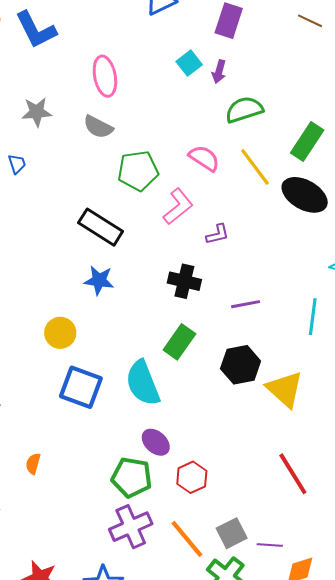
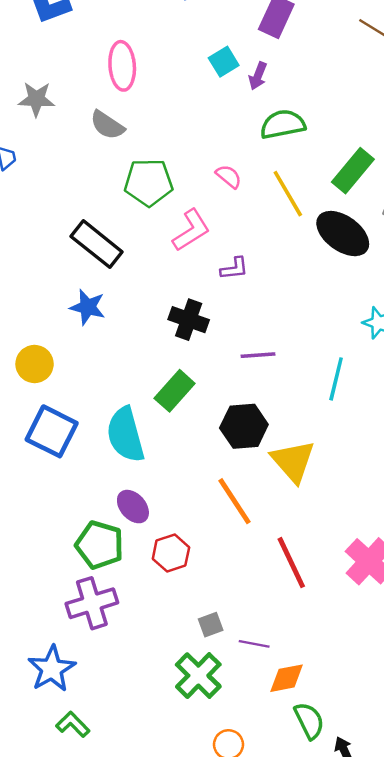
pink semicircle: (204, 158) -> (229, 176), size x0.7
gray square: (232, 533) -> (211, 625), size x0.7
orange line: (187, 539) -> (235, 501), moved

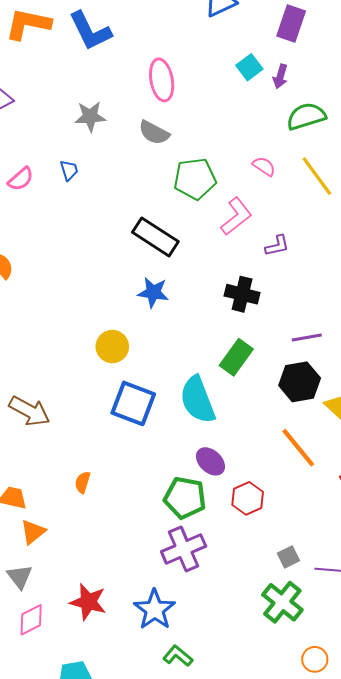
purple line: (258, 355) -> (307, 337), moved

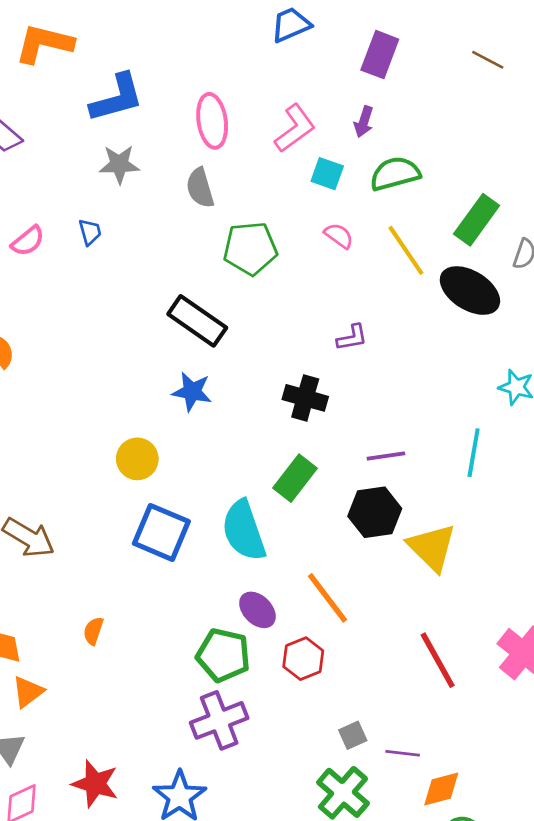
blue L-shape: (90, 31) -> (117, 98), moved, turned -81
cyan square: (249, 67) -> (327, 174), moved, turned -35
gray semicircle: (154, 133) -> (200, 188), turned 44
pink L-shape: (236, 216) -> (295, 128), moved
orange line: (298, 448) -> (328, 598), moved

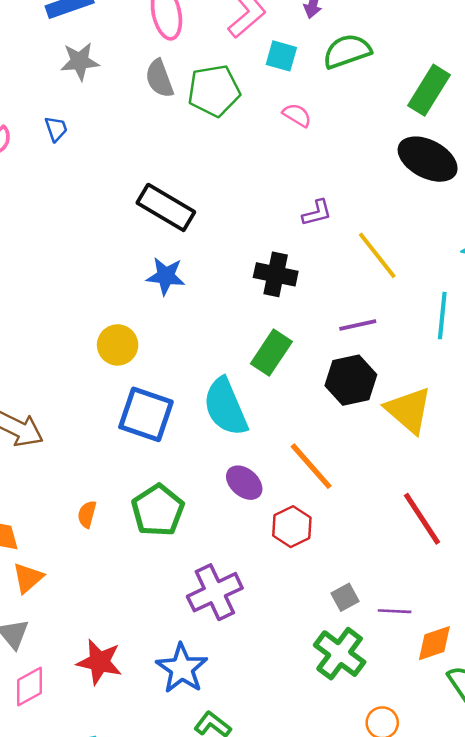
green pentagon: (250, 248) -> (214, 91), moved
yellow line: (406, 250) -> (377, 255), moved
green pentagon: (223, 655) -> (158, 510), moved, turned 30

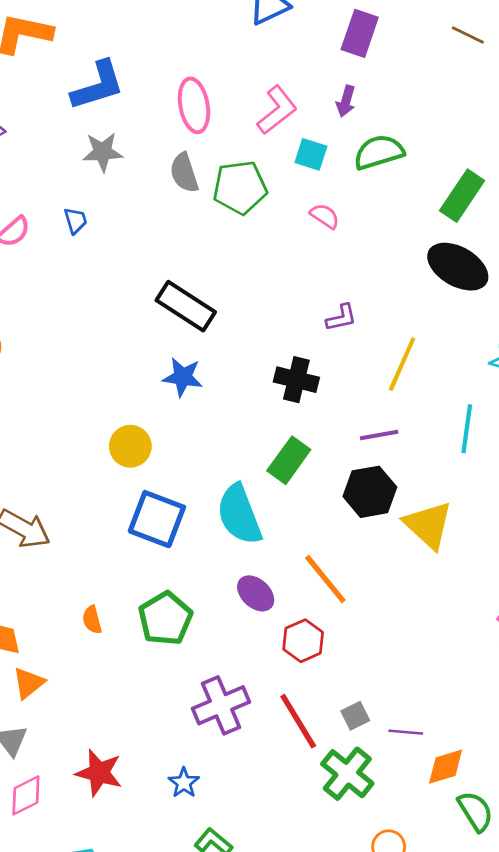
yellow line: (377, 255) -> (402, 364), turned 60
orange semicircle: (87, 514) -> (92, 620), turned -32
red line: (422, 519) -> (298, 721), moved
blue star: (182, 668) -> (184, 783), size x0.6

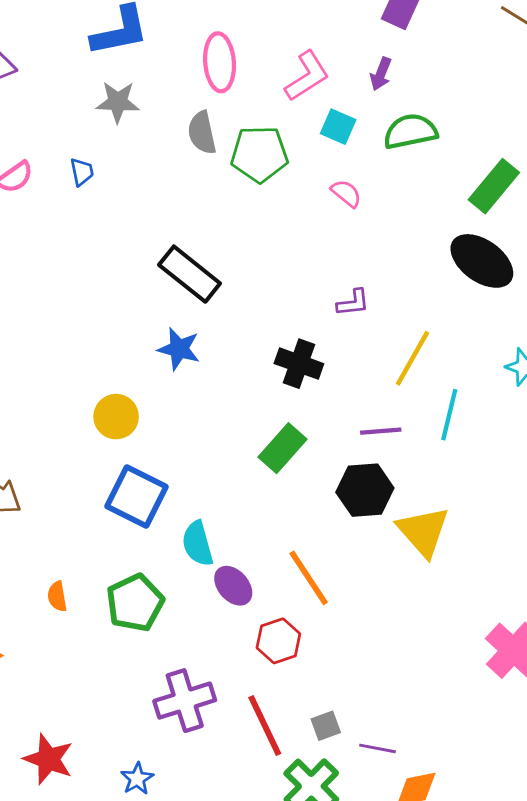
cyan line: (467, 429) -> (449, 415), moved
cyan semicircle: (239, 514) -> (198, 544), moved, size x0.7

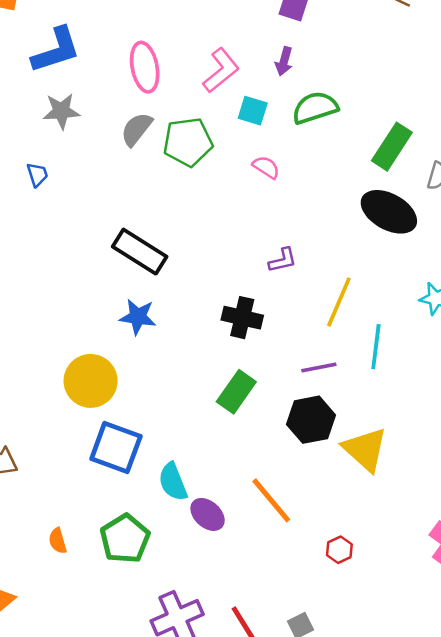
gray semicircle: (202, 133) -> (136, 129), turned 57
yellow circle: (116, 417) -> (91, 381), size x1.4
red hexagon: (278, 641) -> (339, 550), moved, size x0.7

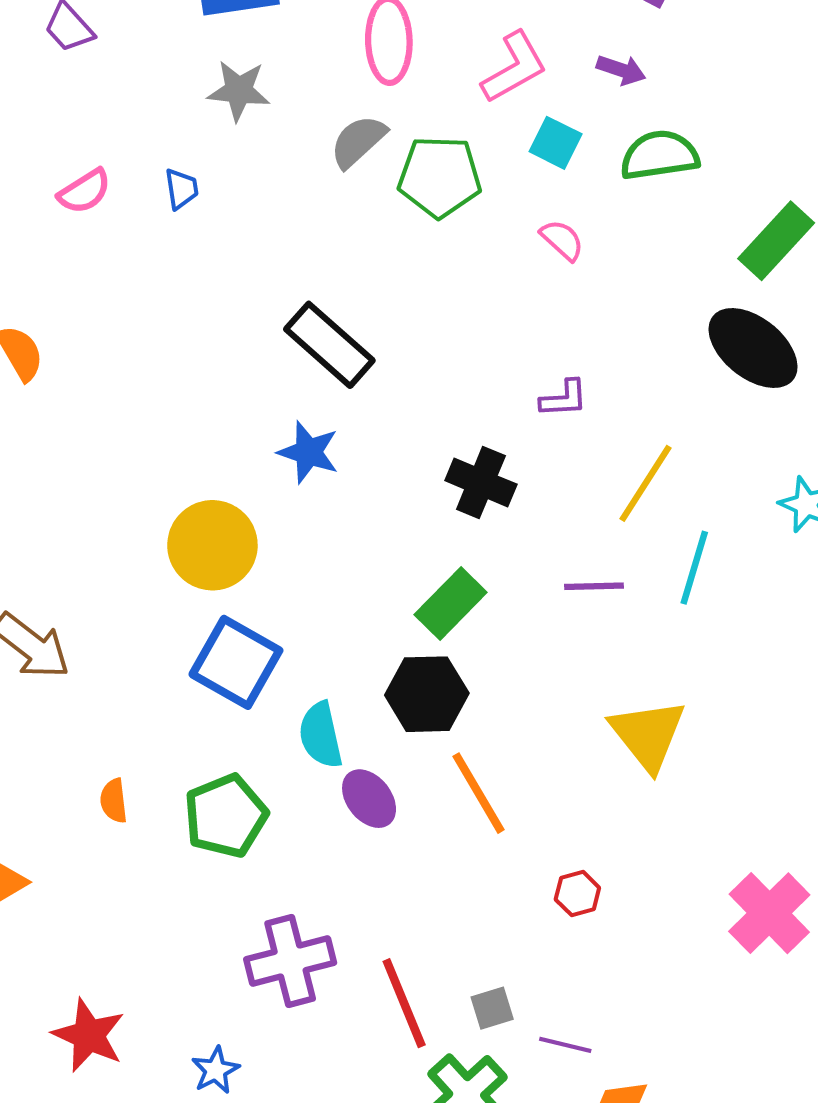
purple arrow: (284, 61) -> (621, 70), turned -96
black hexagon: (311, 420) -> (427, 694), moved

